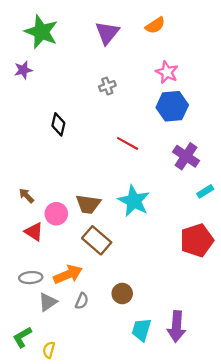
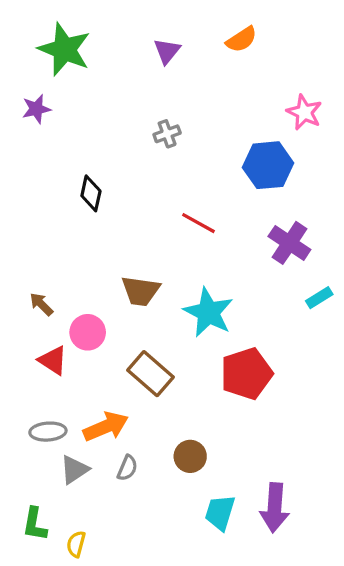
purple triangle: (107, 33) -> (167, 51), size x0.7
pink star: (167, 72) -> (304, 112), moved
brown trapezoid: (88, 204) -> (141, 291), moved
red pentagon: (197, 240) -> (246, 374), moved
green L-shape: (22, 337) -> (35, 524), turned -50

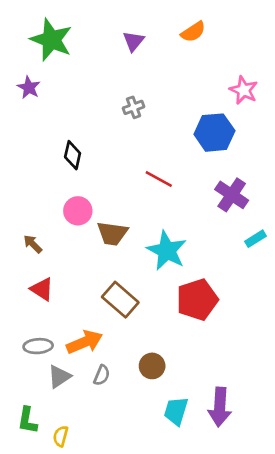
purple star: (36, 109) -> (29, 88), turned -30
pink circle: (88, 332) -> (78, 211), moved

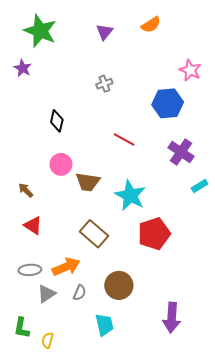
brown circle: (152, 366) -> (119, 285), size x1.4
cyan trapezoid: (176, 411) -> (104, 325), moved, turned 150

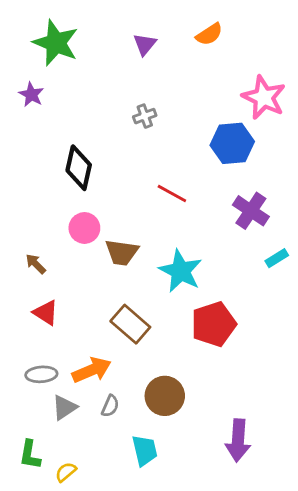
pink star: (190, 70) -> (264, 97), size x1.4
black diamond: (57, 121) -> (79, 168), size x1.4
yellow semicircle: (47, 340) -> (66, 472), turned 35

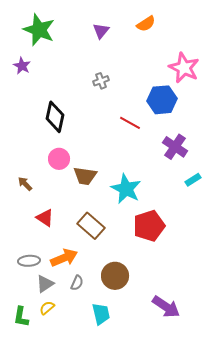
red line: (172, 194) -> (130, 123), moved
red triangle: (46, 313) -> (45, 218), moved
purple arrow: (238, 440) -> (166, 307), turned -60
yellow semicircle: (66, 472) -> (47, 308), moved

